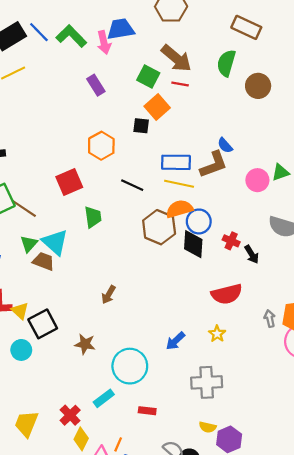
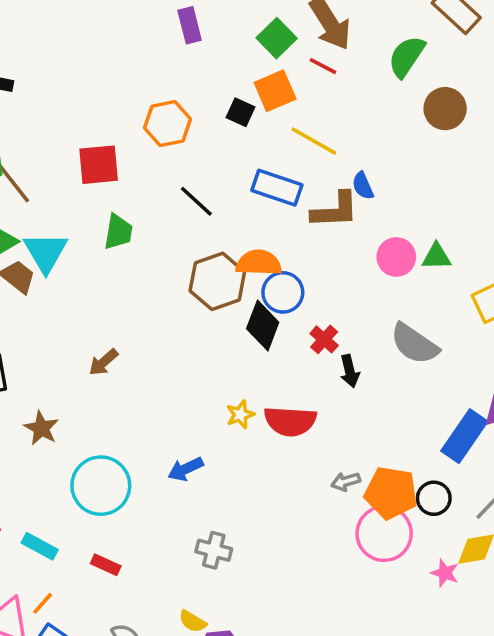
yellow line: (179, 184) -> (314, 141), moved
gray arrow: (270, 319) -> (346, 482), turned -112
yellow star: (217, 334) -> (240, 415), moved
gray cross: (207, 382) -> (214, 550), size x0.7
cyan rectangle: (104, 398) -> (40, 546), moved, turned 48

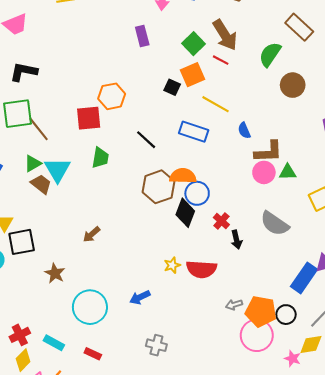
orange hexagon: (168, 124) -> (112, 96), moved
brown L-shape: (335, 210) -> (268, 152), moved

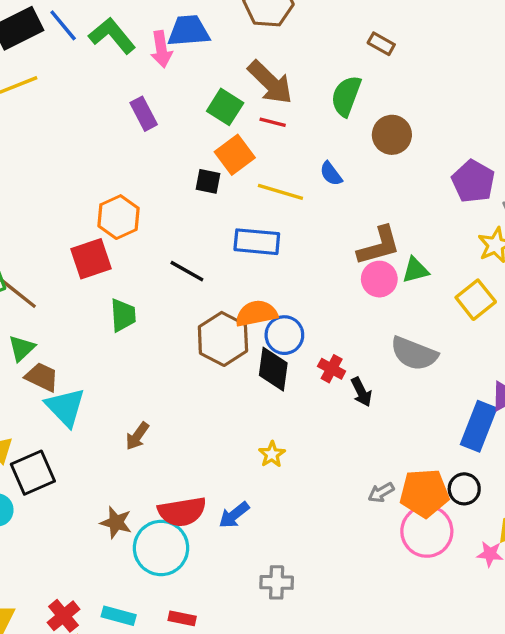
brown rectangle: (299, 27) -> (381, 44), size x0.6
blue semicircle: (244, 131) -> (331, 174), moved
cyan triangle: (57, 170) -> (65, 407), moved
red semicircle: (201, 269) -> (182, 512), moved
brown star: (55, 273) -> (116, 522), moved

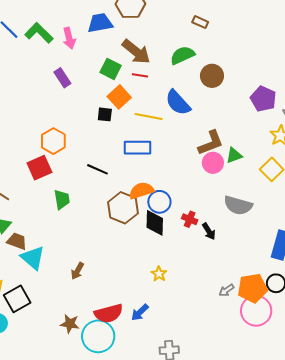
blue trapezoid: (189, 31) -> (100, 23), moved
green semicircle: (346, 96) -> (182, 55), turned 50
blue semicircle: (331, 174) -> (178, 103), size x1.8

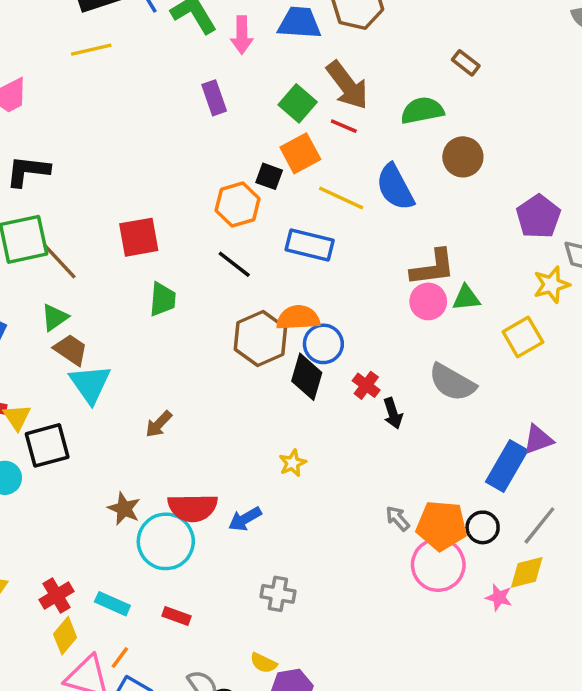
orange hexagon: (53, 141) -> (238, 204), moved
gray arrow: (226, 290) -> (398, 518), turned 70

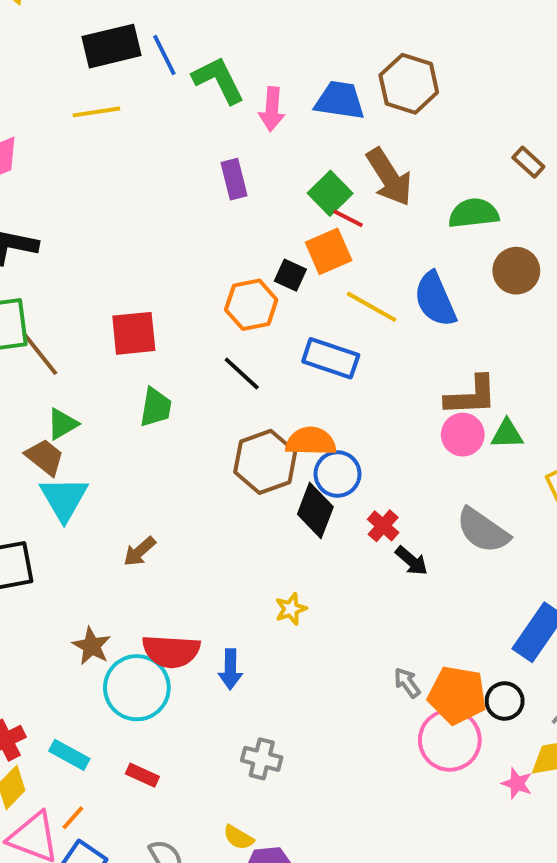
red line: (344, 126) -> (348, 218), moved
green triangle: (55, 317) -> (62, 424), moved
black arrow: (393, 413) -> (411, 561), turned -36
blue arrow: (245, 519) -> (230, 669), turned -64

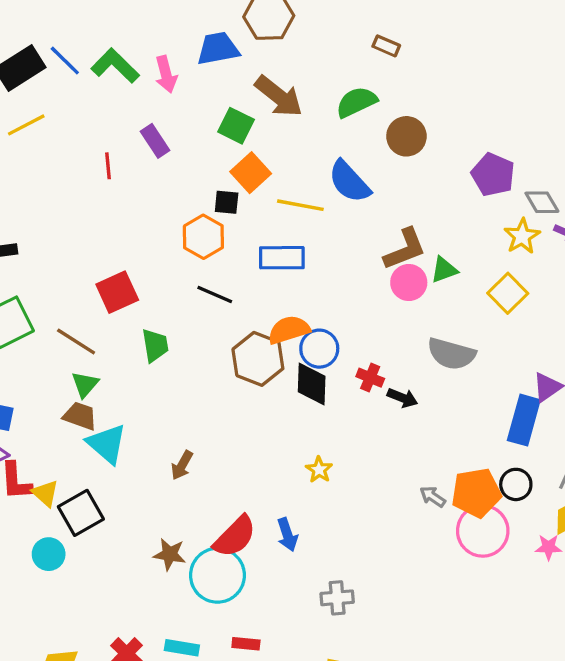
red line: (348, 218) -> (108, 166), moved, turned 76
brown line: (40, 354) -> (76, 342), moved
red semicircle: (171, 651) -> (235, 537), turned -30

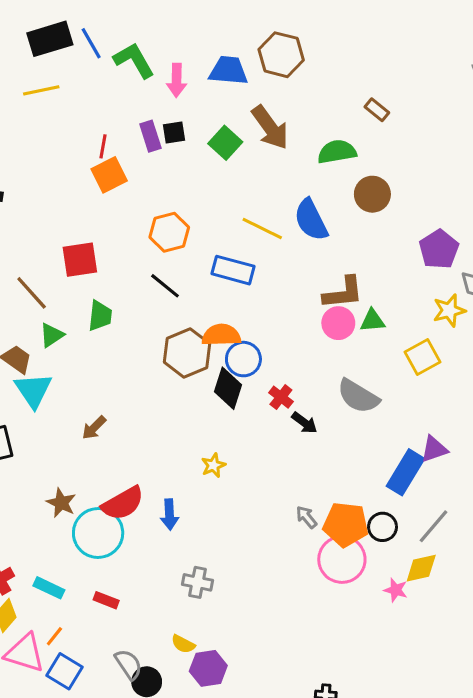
orange square: (251, 173) -> (109, 175), moved
black square: (227, 202) -> (174, 133), moved, turned -30
green triangle: (85, 384) -> (52, 335), moved

